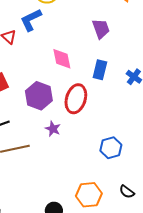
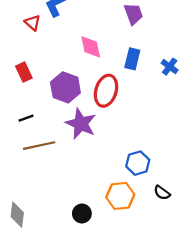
purple star: (53, 129) -> (81, 124), size x1.8
blue hexagon: (111, 148) -> (138, 163), moved

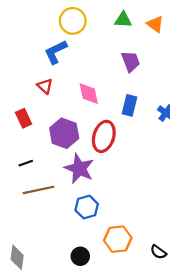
red triangle: (33, 23) -> (45, 86), moved
blue hexagon: (138, 163) -> (87, 207), moved
black semicircle: (162, 193) -> (158, 252), moved

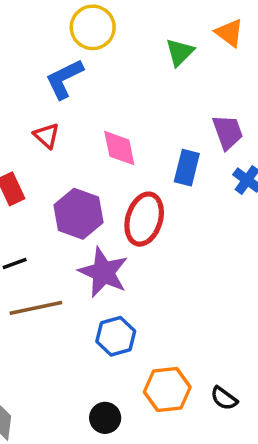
green triangle: (123, 20) -> (180, 52), moved, turned -48
purple trapezoid: (131, 62) -> (228, 132), moved
black semicircle: (158, 252) -> (224, 398), moved

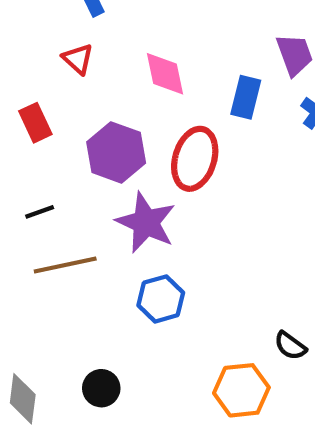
orange hexagon: (167, 389) -> (241, 390), moved
black semicircle: (224, 398) -> (290, 346), moved
black circle: (105, 418) -> (101, 388), moved

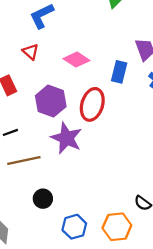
pink diamond: (165, 74) -> (77, 60), turned -45
blue hexagon: (161, 299) -> (74, 227), moved
black circle: (101, 388) -> (43, 199), moved

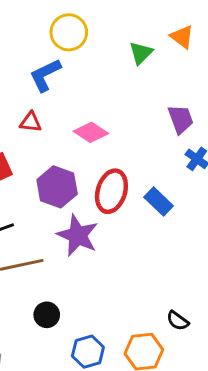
red triangle: (31, 52) -> (31, 122), turned -36
blue rectangle: (119, 72) -> (159, 202), moved, turned -60

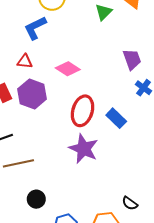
purple hexagon: (57, 187) -> (32, 94), moved
purple star: (78, 235) -> (84, 149), moved

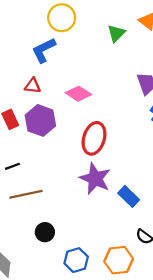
blue rectangle: (116, 118) -> (129, 196), moved

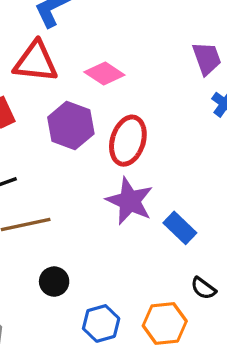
red triangle: (33, 86) -> (36, 62), size x1.8
purple hexagon: (40, 120) -> (71, 126), moved

